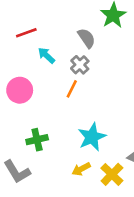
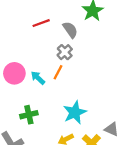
red line: (26, 33) -> (41, 23), moved
cyan arrow: (46, 55) -> (38, 78), moved

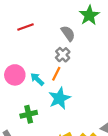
red line: (41, 23) -> (25, 27), moved
cyan star: (75, 112) -> (59, 98), moved

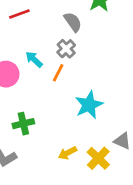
cyan arrow: (37, 79) -> (34, 59), moved
cyan star: (59, 98) -> (89, 105), moved

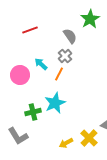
cyan star: (89, 105) -> (55, 103), moved
yellow arrow: (67, 153) -> (66, 143), moved

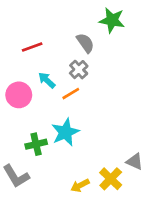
green star: (90, 19) -> (112, 20), turned -30
red line: (30, 30) -> (32, 47), moved
orange line: (59, 74) -> (71, 94), turned 32

